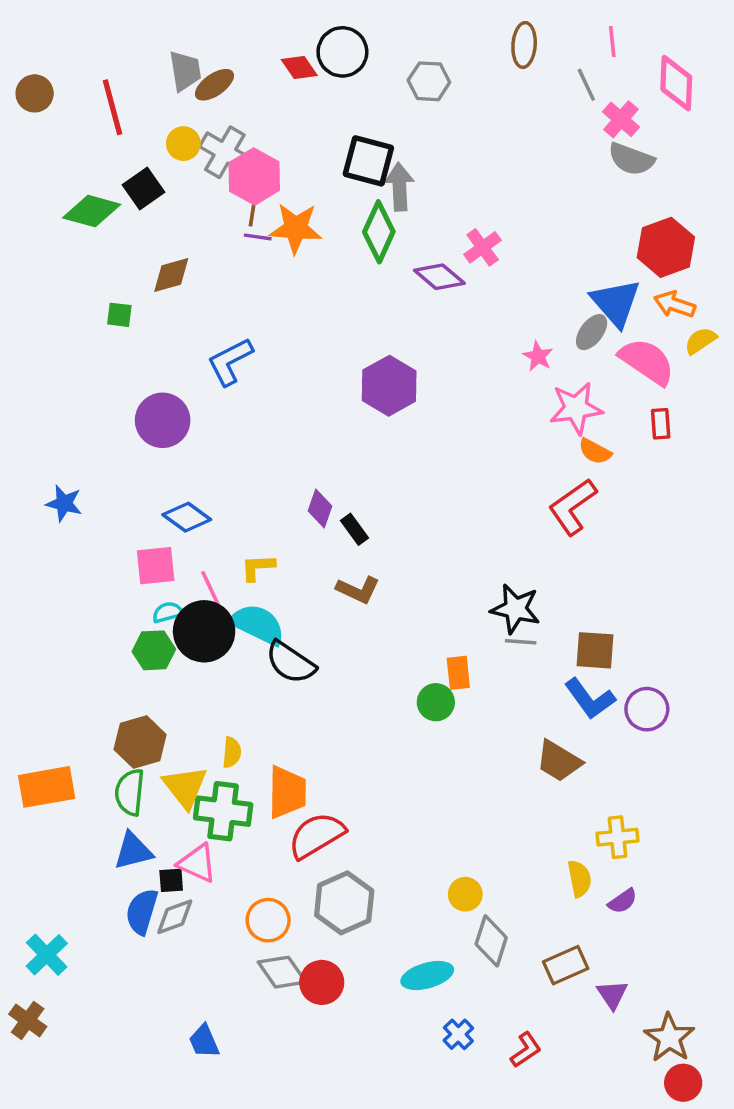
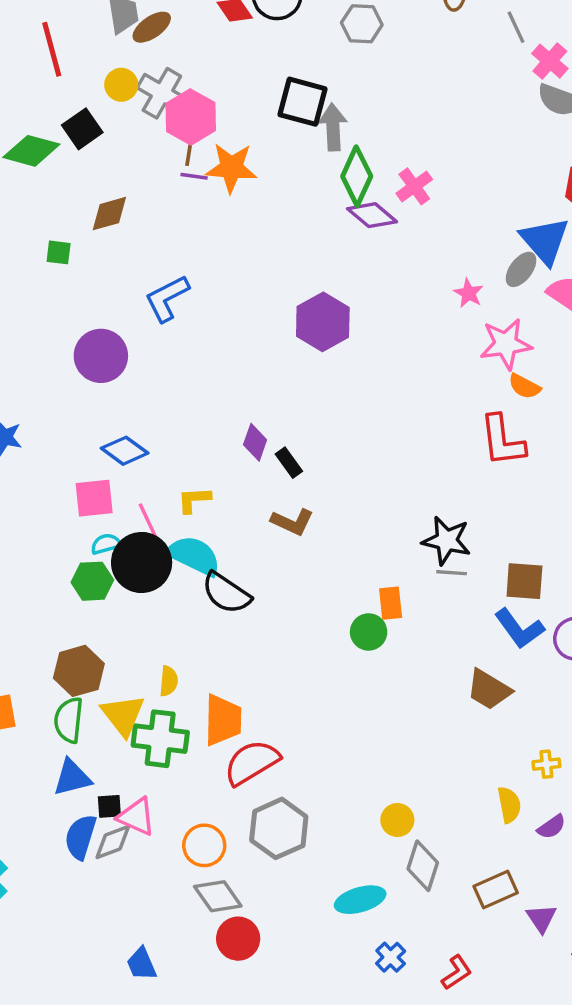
green diamond: (379, 232) -> (357, 176), moved
red L-shape: (572, 507) -> (502, 441), turned -62
yellow cross: (617, 837) -> (546, 764), size x0.7
pink triangle: (197, 863) -> (136, 817), moved
red circle: (322, 982) -> (238, 939), moved

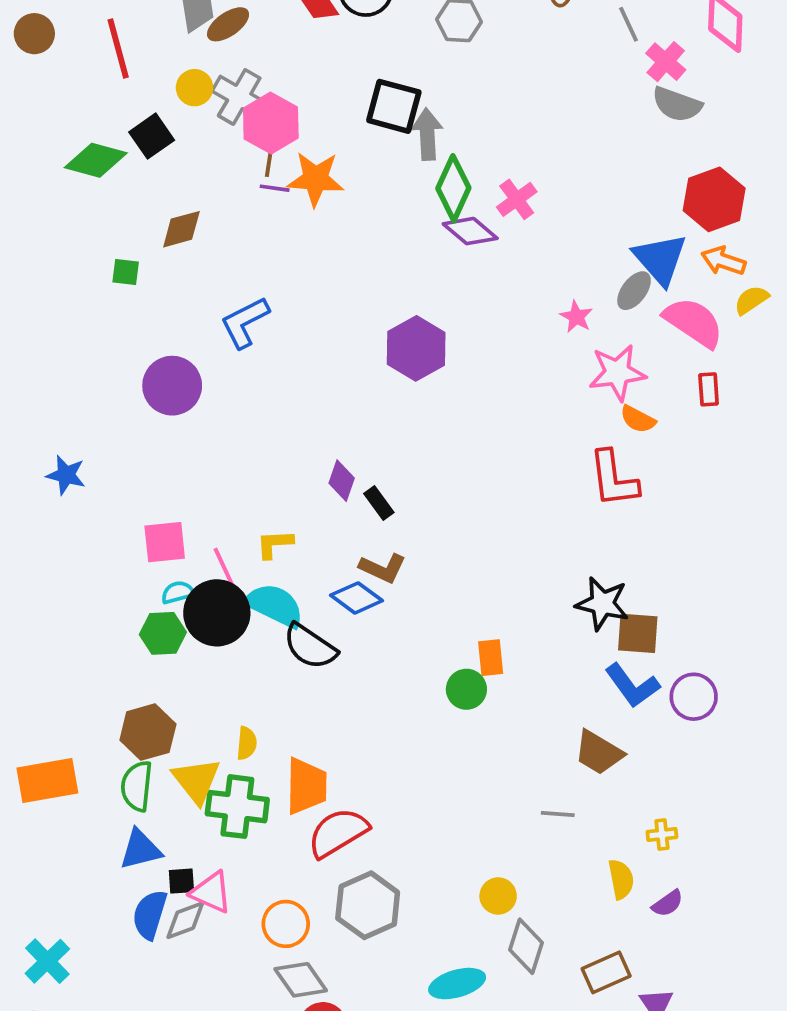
blue diamond: (125, 451) -> (357, 598), moved
black star: (446, 540) -> (602, 604), moved
gray line: (452, 573) -> (558, 814), moved

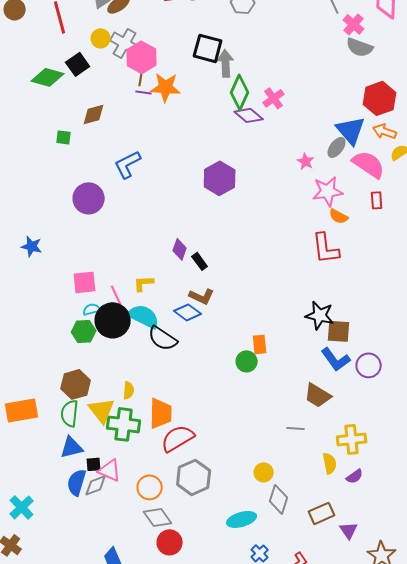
yellow cross: (662, 835) -> (352, 439), size x1.8

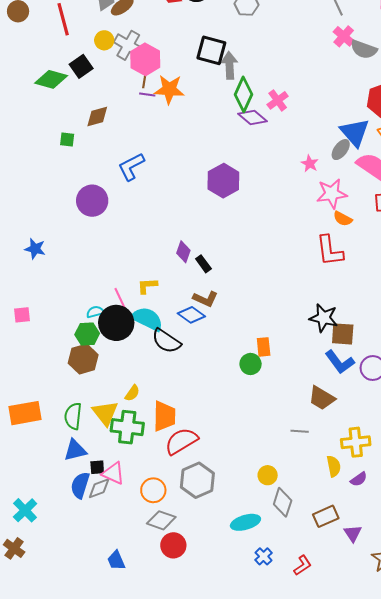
pink cross: (354, 24) -> (344, 36), moved
pink square: (85, 282) -> (22, 315), moved, size x0.7
brown hexagon: (76, 384) -> (83, 359), moved
yellow semicircle: (129, 390) -> (132, 393), turned 30
gray diamond: (158, 517) -> (161, 520), turned -36

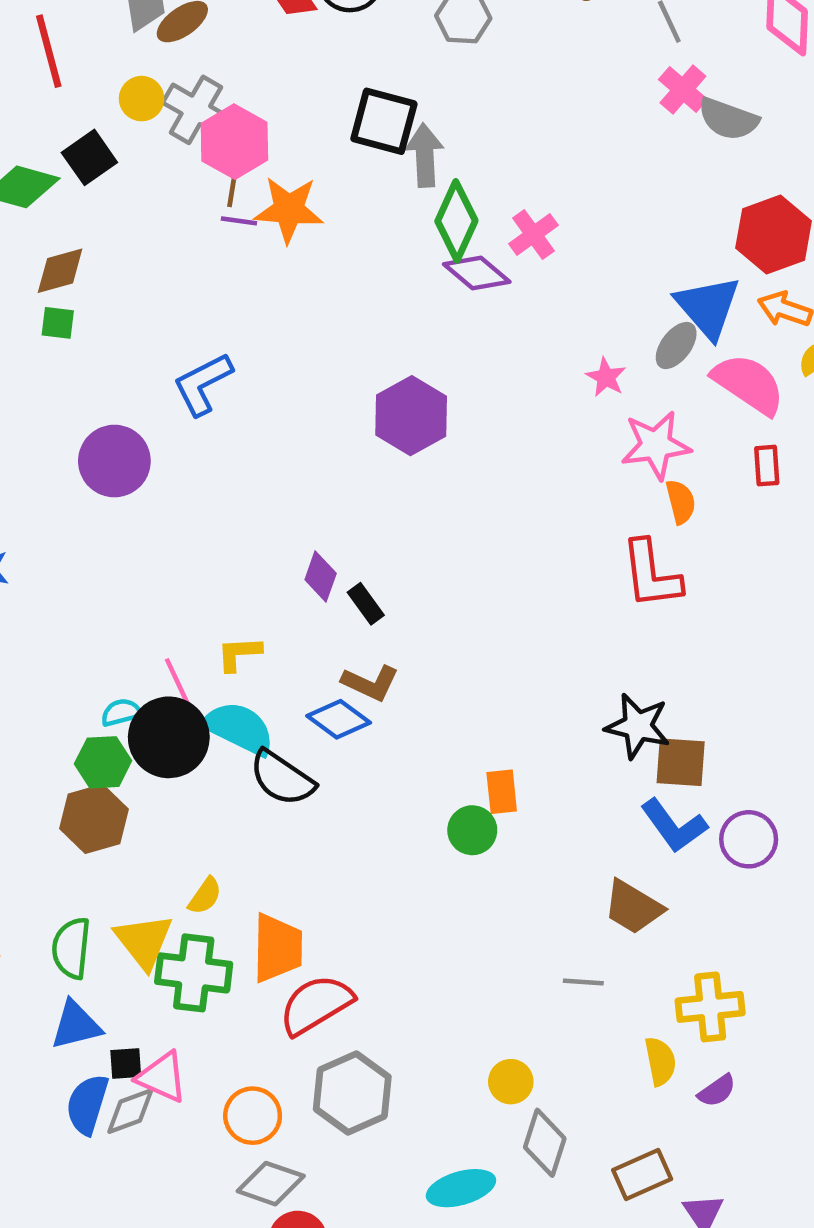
brown diamond: (97, 116) -> (60, 271), moved
orange semicircle: (343, 219) -> (681, 502), turned -132

